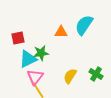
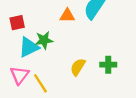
green cross: (96, 74) -> (108, 65), turned -32
pink triangle: (35, 77) -> (19, 75), moved

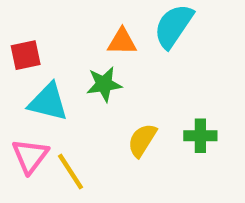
green star: (44, 40) -> (104, 84), moved
cyan triangle: (29, 47) -> (48, 102), turned 40

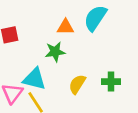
cyan triangle: (48, 102) -> (34, 79), moved

